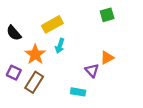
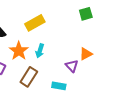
cyan arrow: (60, 46) -> (40, 51), moved
brown rectangle: (34, 82) -> (29, 77), moved

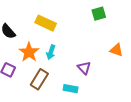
yellow rectangle: (35, 23) -> (46, 23), turned 54
orange triangle: (86, 54) -> (116, 50), moved, turned 48

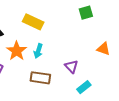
brown rectangle: (39, 79) -> (40, 78), moved, turned 66
cyan rectangle: (71, 89) -> (84, 87), moved, turned -48

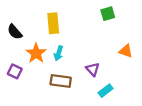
yellow rectangle: (33, 22) -> (53, 23), turned 60

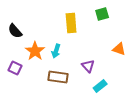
yellow rectangle: (53, 23) -> (71, 23), moved

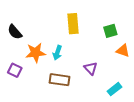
green square: (102, 14) -> (110, 31), moved
orange star: (35, 51) -> (36, 53), turned 30
cyan rectangle: (100, 86) -> (115, 89), moved

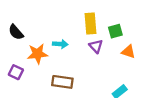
yellow rectangle: (73, 24) -> (90, 24), moved
cyan arrow: (57, 53) -> (60, 44), moved, turned -104
purple triangle: (91, 68) -> (96, 46), moved

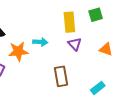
green square: (115, 31) -> (96, 15), moved
brown rectangle: (62, 82) -> (61, 76), moved, turned 72

